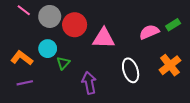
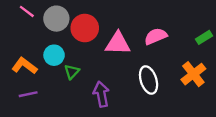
green rectangle: (173, 25) -> (204, 37), moved
pink semicircle: (149, 32) -> (156, 36), moved

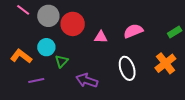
pink triangle: (118, 43) -> (101, 37), size x0.6
purple line: (28, 94) -> (36, 80), moved
purple arrow: (101, 94) -> (87, 80), turned -60

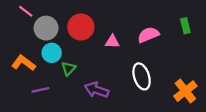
gray circle: (48, 16) -> (46, 28), moved
green rectangle: (175, 32) -> (185, 26), moved, turned -72
orange cross: (165, 63) -> (185, 91), moved

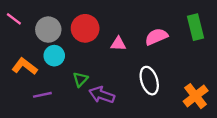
pink line: (26, 11) -> (14, 19), moved
green rectangle: (185, 26) -> (196, 27), size x1.5
green triangle: (68, 69) -> (80, 79), moved

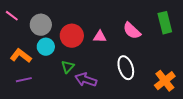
red circle: (85, 28) -> (72, 36), moved
pink semicircle: (156, 37) -> (132, 31), turned -114
purple line: (42, 95) -> (24, 80), moved

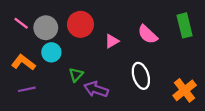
pink line: (12, 16) -> (21, 23), moved
red circle: (72, 36) -> (80, 24), moved
pink triangle: (100, 37) -> (112, 41), turned -32

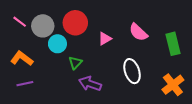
green rectangle: (185, 25) -> (173, 44), moved
cyan circle: (51, 52) -> (57, 44), moved
green triangle: (76, 75) -> (75, 63), moved

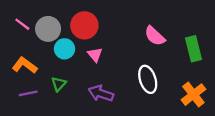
pink triangle: (105, 39) -> (95, 55), moved, turned -40
green triangle: (75, 63) -> (59, 84), moved

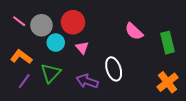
white ellipse: (148, 79) -> (114, 69), moved
green triangle: (59, 84) -> (51, 73), size x1.5
purple line: (28, 93) -> (24, 81), turned -42

